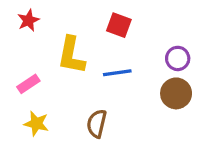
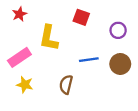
purple circle: (178, 58) -> (118, 30), moved
blue line: (117, 73) -> (89, 60), moved
pink rectangle: (28, 84) -> (19, 57), size x1.5

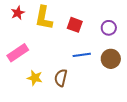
red square: (81, 17) -> (75, 25), moved
yellow L-shape: (49, 38) -> (44, 18), moved
yellow star: (25, 85) -> (35, 78), moved

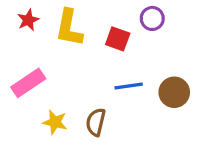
purple circle: (109, 28) -> (152, 18), moved

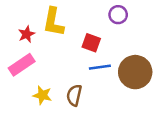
red star: (28, 20) -> (27, 34), moved
red square: (118, 39) -> (91, 43), moved
brown circle: (174, 92) -> (135, 72), size x1.4

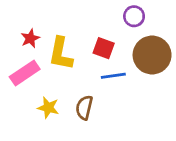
yellow L-shape: (53, 22) -> (61, 54), moved
brown circle: (135, 72) -> (152, 55), moved

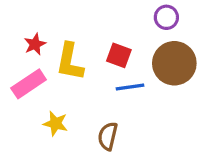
purple circle: (134, 16) -> (166, 17), moved
brown semicircle: (84, 108) -> (108, 136), moved

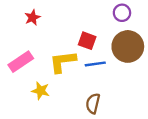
red star: (35, 44) -> (32, 17), moved
yellow L-shape: (70, 62) -> (63, 62), moved, turned 72
brown semicircle: (108, 136) -> (93, 103), moved

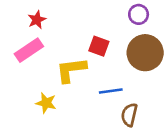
pink rectangle: (21, 62) -> (29, 50), moved
blue line: (95, 64) -> (111, 91), moved
brown semicircle: (93, 103) -> (129, 115), moved

